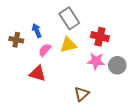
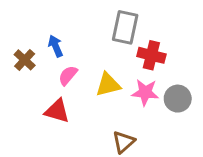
gray rectangle: (69, 18) -> (125, 27), moved, turned 45
brown cross: (16, 40) -> (25, 60), turned 32
yellow triangle: (68, 45) -> (108, 85), moved

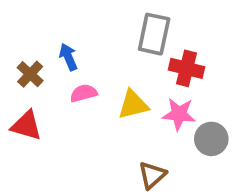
pink semicircle: (68, 75) -> (84, 93), turned 35
gray circle: (178, 99) -> (211, 139), moved
red triangle: (57, 111) -> (26, 126), moved

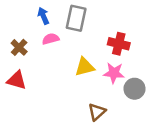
gray rectangle: (154, 34) -> (76, 18), moved
blue arrow: (68, 57) -> (43, 16), moved
pink semicircle: (84, 93) -> (51, 39), moved

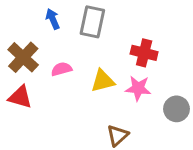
pink semicircle: (51, 39) -> (61, 69), moved
brown cross: (19, 47) -> (23, 57), size x1.5
gray circle: (134, 89) -> (177, 109), moved

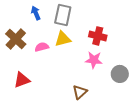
yellow triangle: (103, 81) -> (63, 39), moved
red triangle: (20, 97) -> (22, 80), moved, turned -36

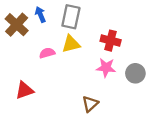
brown cross: (16, 39) -> (17, 25), moved
gray circle: (120, 74) -> (135, 73), moved

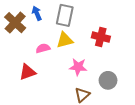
pink star: (106, 68) -> (78, 67), moved
gray circle: (135, 73) -> (108, 80), moved
red triangle: (25, 90) -> (28, 72), moved

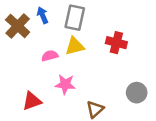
pink star: (78, 67) -> (65, 84), moved
red triangle: (28, 72) -> (32, 101), moved
gray circle: (108, 80) -> (137, 93), moved

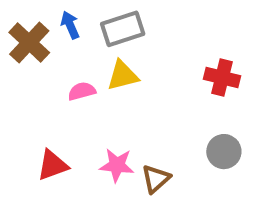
gray rectangle: (75, 18) -> (123, 29), turned 60
red cross: (116, 43) -> (222, 78), moved
pink star: (65, 84) -> (117, 165), moved

